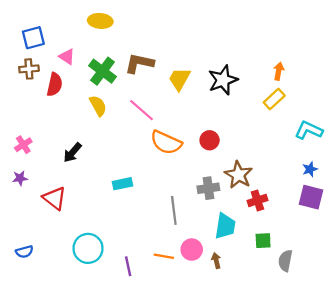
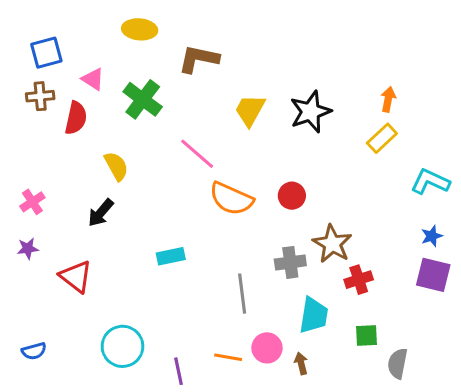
brown L-shape: (139, 63) -> (199, 59), moved
yellow semicircle: (98, 106) -> (116, 166), moved

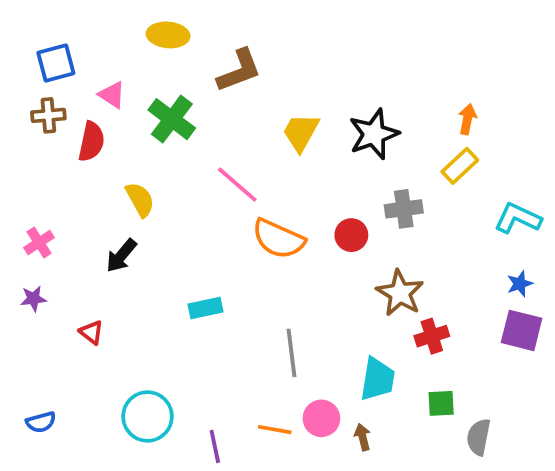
brown L-shape: (199, 59) -> (239, 70), turned 147
gray cross: (290, 262) -> (404, 209), moved
red triangle: (76, 276) -> (91, 332), size x0.6

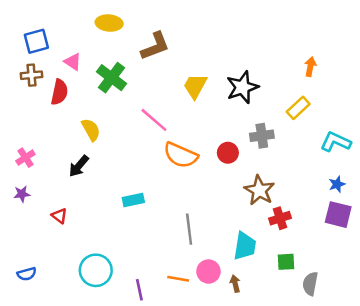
orange arrow: (467, 119) -> (310, 67), moved

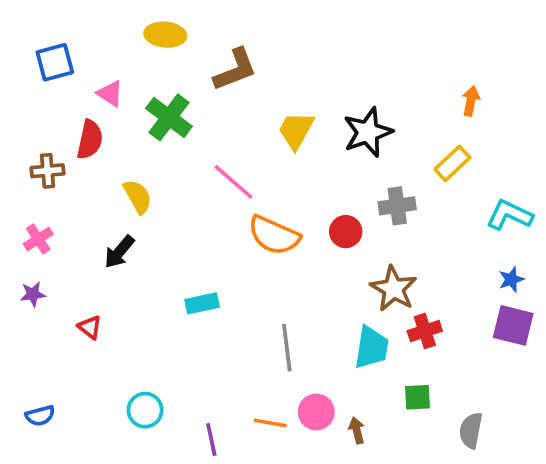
brown cross: (32, 75) -> (48, 171), moved
cyan trapezoid: (245, 246) -> (371, 348), moved
green square: (286, 262) -> (417, 397), moved
cyan circle: (96, 270) -> (145, 410), size x0.7

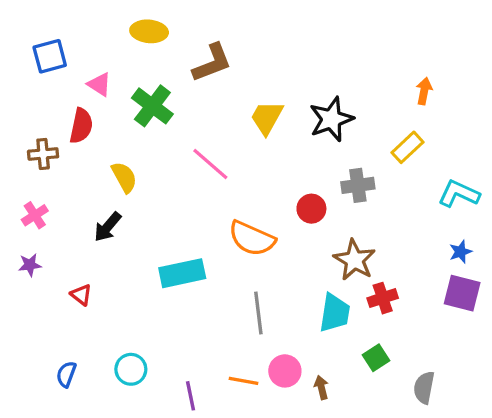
orange semicircle: (274, 235) -> (252, 238), moved
cyan rectangle: (202, 303) -> (182, 273), size x1.5
green square: (417, 397) -> (376, 358), turned -30
blue semicircle: (40, 416) -> (66, 374), moved, turned 125

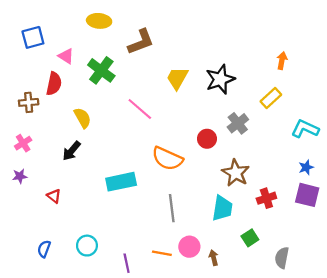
gray cross: (358, 185) -> (238, 123), turned -30
red cross: (383, 298) -> (266, 198), moved

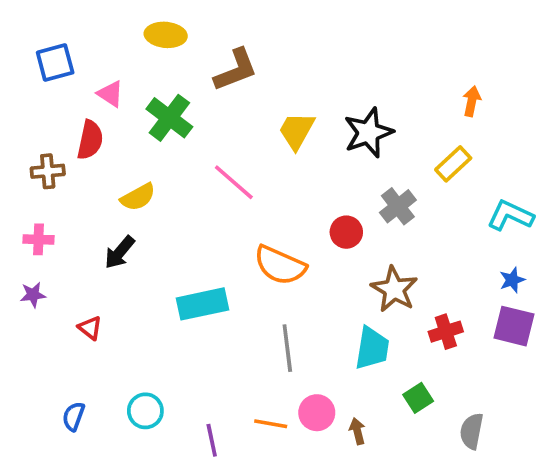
yellow semicircle: (83, 118) -> (138, 197), turned 90
pink cross: (23, 143) -> (38, 239), turned 35

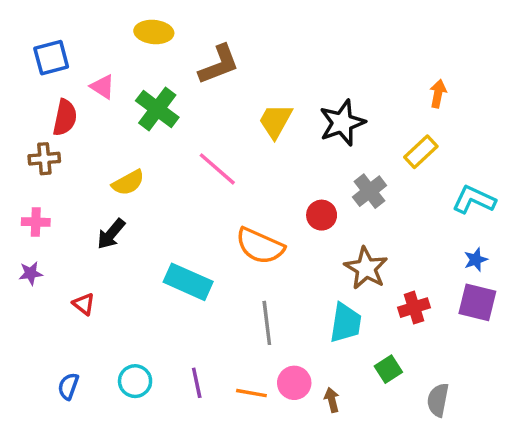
red semicircle: (90, 140) -> (65, 118), moved
cyan rectangle: (203, 304) -> (188, 282), turned 36
purple line: (212, 440) -> (197, 383), moved

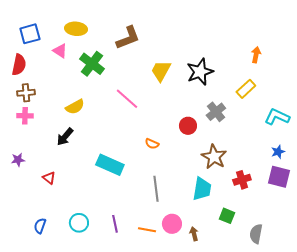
yellow ellipse: (154, 32) -> (76, 29), moved
red semicircle: (65, 118) -> (19, 65), moved
pink cross: (36, 222) -> (25, 116), moved
orange semicircle: (260, 246) -> (152, 144), size x0.5
green square: (388, 369) -> (227, 216), turned -35

